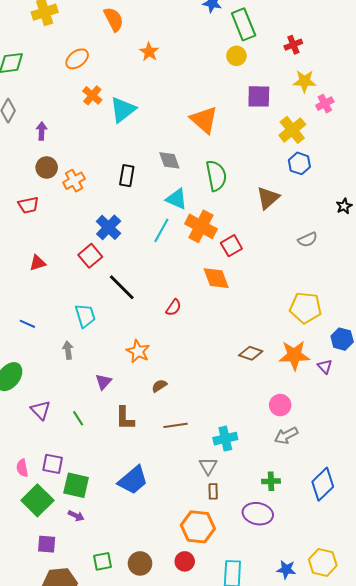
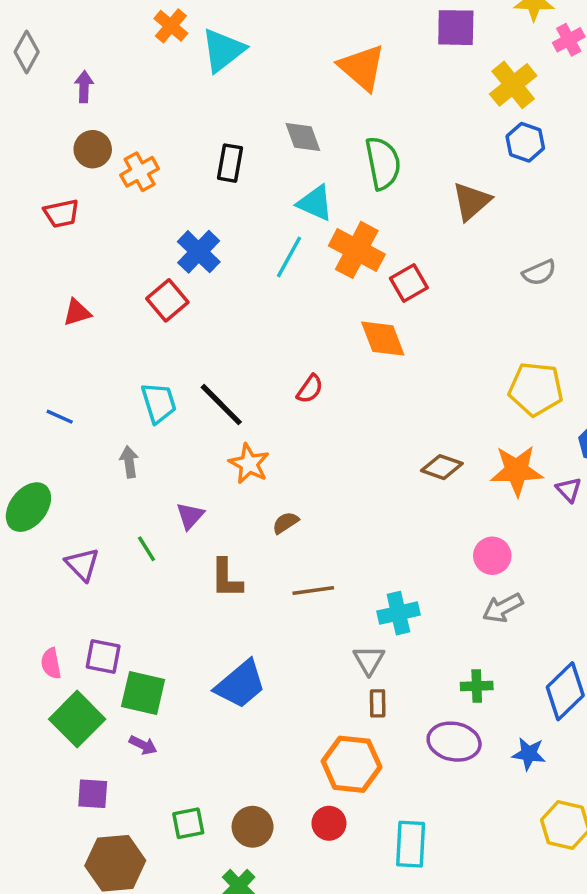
black line: (122, 287) -> (221, 405), moved
green line: (78, 418) -> (147, 549), moved
blue star: (286, 570) -> (529, 754), moved

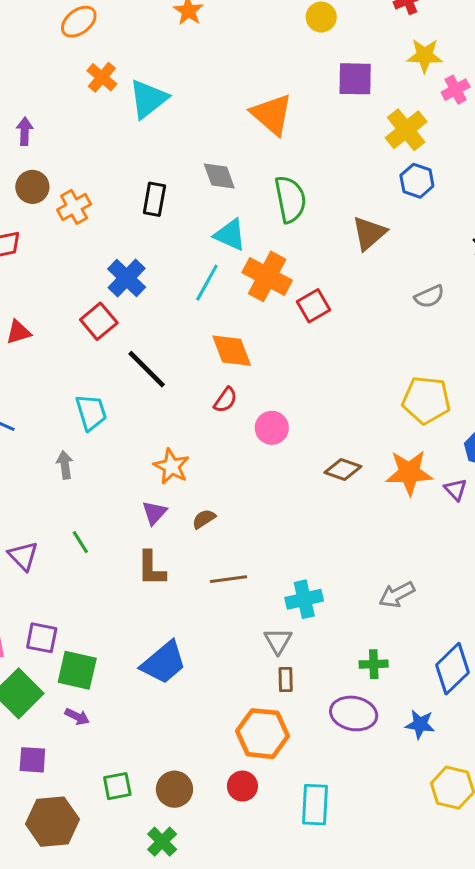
orange diamond: (383, 339) -> (232, 351), moved
black line: (221, 405) -> (147, 369), moved
purple triangle: (190, 516) -> (154, 513), moved
pink circle: (492, 556) -> (272, 428), moved

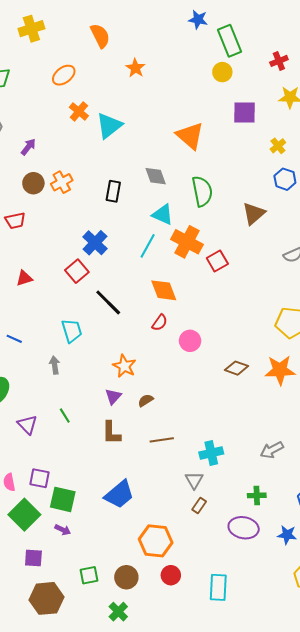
yellow cross: (406, 130) -> (278, 146), size x0.6
purple arrow: (25, 131) -> (28, 147), turned 36
orange cross: (74, 207) -> (62, 182), moved
brown rectangle: (286, 680) -> (199, 506), turned 35
orange hexagon: (263, 734) -> (156, 541), moved

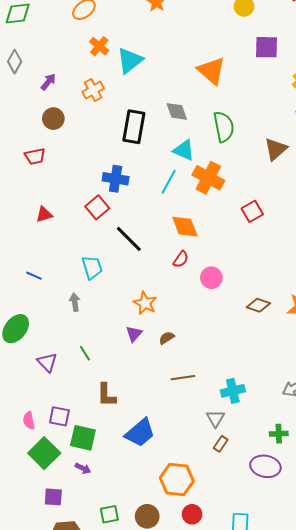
orange cross: (62, 182) -> (93, 90), moved
black rectangle: (113, 191) -> (134, 127), size x1.5
blue cross: (95, 243) -> (116, 179), turned -35
red square: (217, 261) -> (252, 211), moved
brown L-shape: (111, 433) -> (106, 395), moved

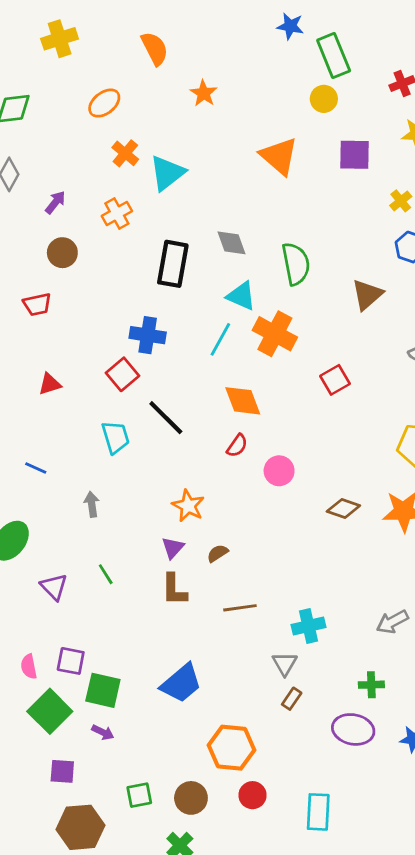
orange triangle: (211, 71) -> (279, 156), moved
cyan trapezoid: (92, 267) -> (115, 437), moved
brown L-shape: (106, 395) -> (174, 590), moved

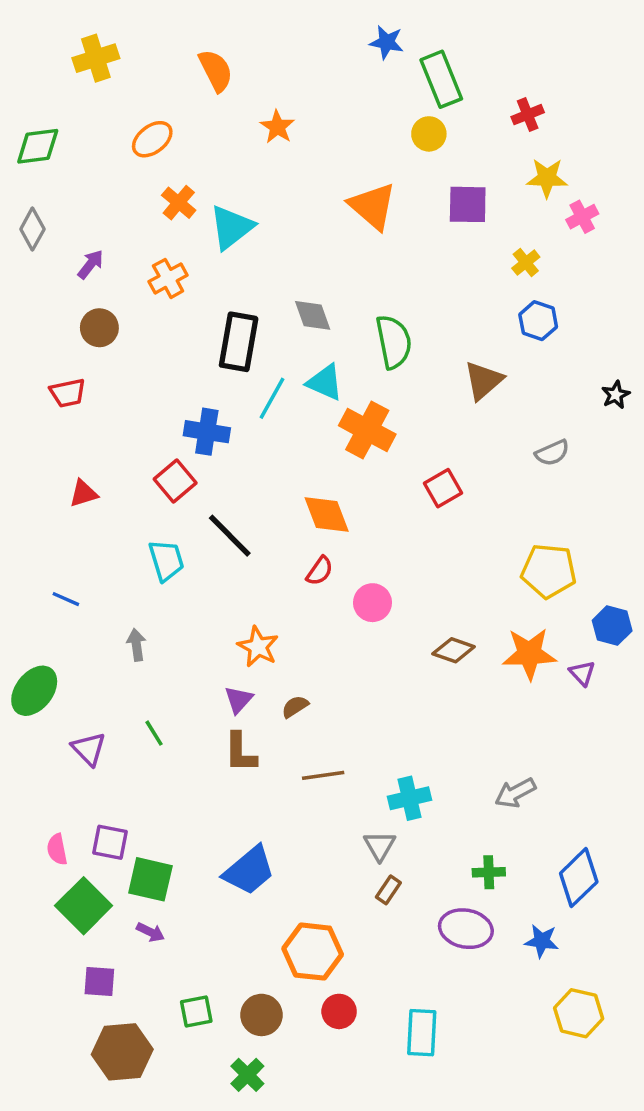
cyan line: (220, 339) -> (272, 398), moved

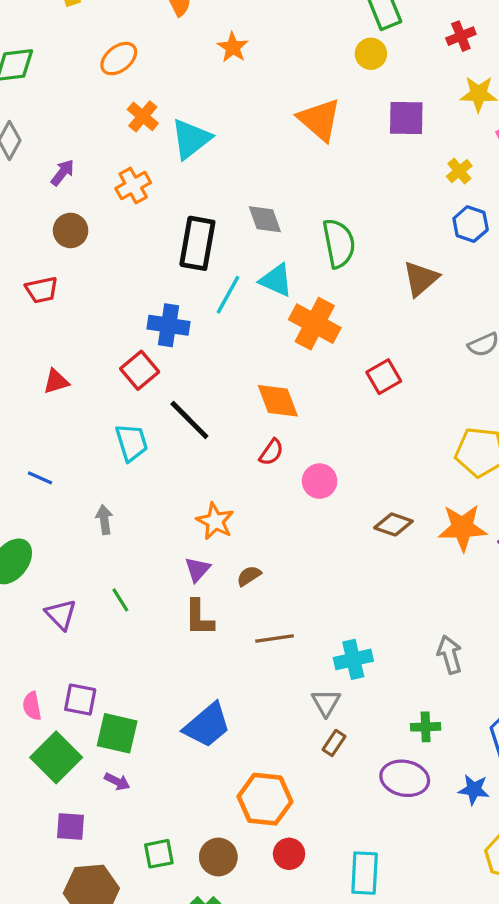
gray arrow: (515, 793) -> (450, 655), turned 102

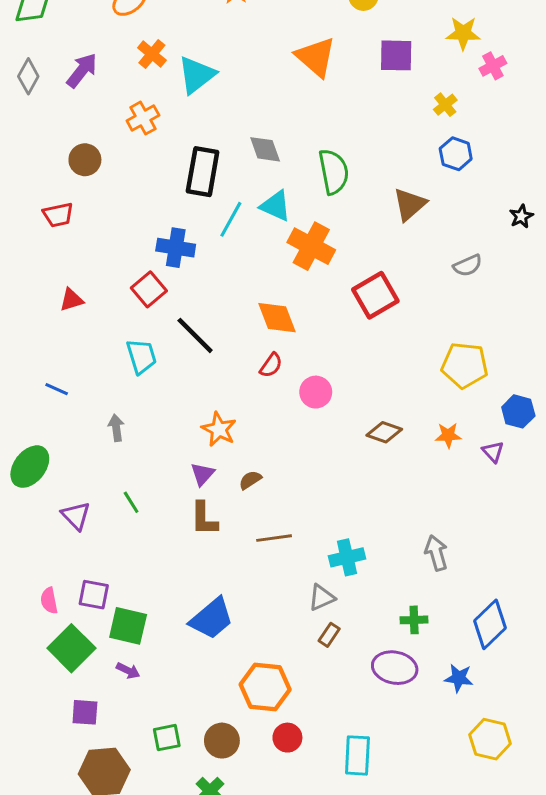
purple arrow: (63, 173) -> (82, 70), moved, size x1.4
red square: (384, 377) -> (375, 295), size x1.4
orange star: (463, 528) -> (448, 435), size x0.6
gray triangle: (326, 703) -> (322, 598), turned 36

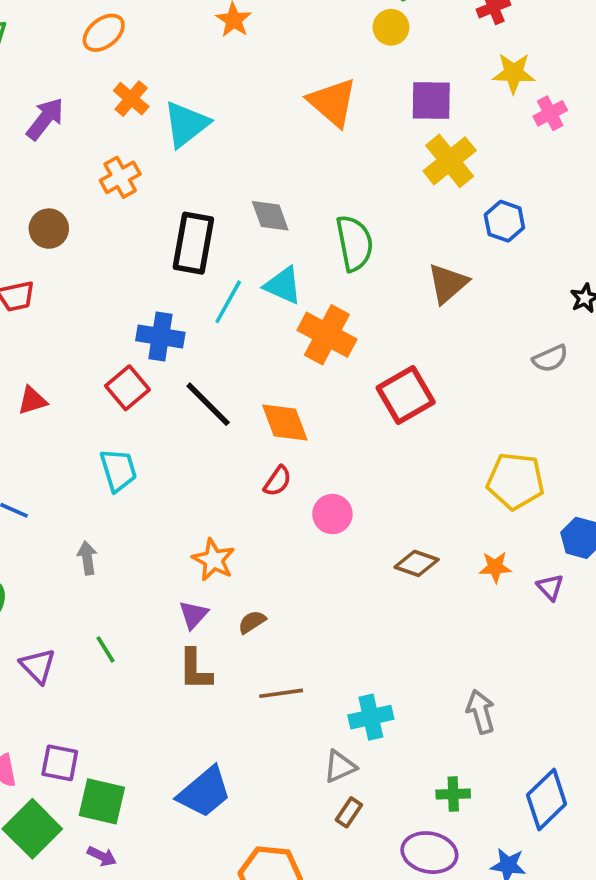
yellow cross: (445, 105) -> (450, 161), moved, size x1.8
gray semicircle: (468, 265) -> (550, 358), moved
black line: (195, 335) -> (208, 404), moved

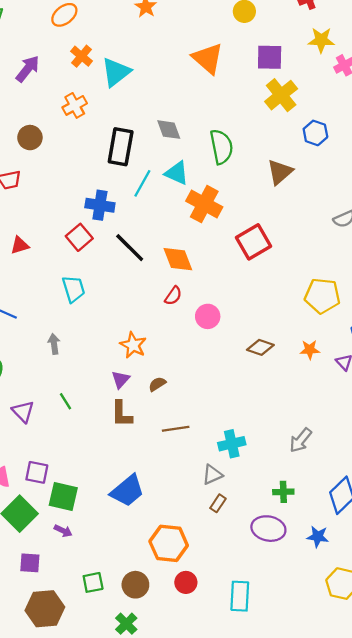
gray arrow: (481, 712) -> (301, 440), turned -125

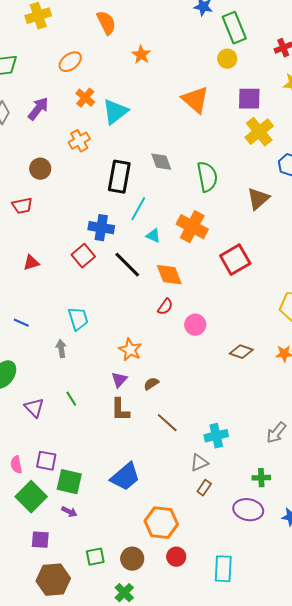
cyan triangle: (177, 173) -> (153, 236), moved, size x0.7
cyan trapezoid: (74, 289) -> (78, 319), moved
brown line: (176, 429) -> (167, 423), turned 50

